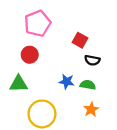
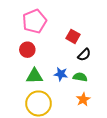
black semicircle: (92, 60) -> (84, 55), turned -56
green triangle: (19, 84) -> (34, 76), moved

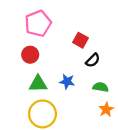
green semicircle: (80, 77) -> (101, 87), moved
orange star: (83, 99) -> (106, 109), moved

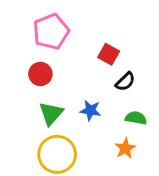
green triangle: (38, 84) -> (51, 113), turned -48
orange star: (106, 109) -> (125, 148), moved

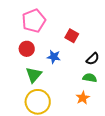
black semicircle: (125, 82) -> (93, 59), moved
blue star: (90, 110) -> (54, 57), moved

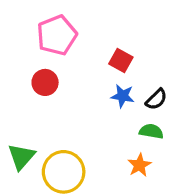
blue star: (54, 57) -> (123, 96), moved
green triangle: (34, 75) -> (21, 157), moved

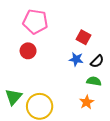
pink pentagon: (57, 35) -> (35, 22), turned 30
red square: (121, 61) -> (83, 37), moved

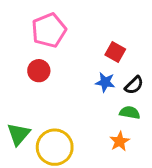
pink pentagon: (35, 22) -> (49, 30), turned -30

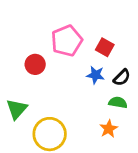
pink pentagon: (49, 30) -> (67, 41), moved
green triangle: (19, 134) -> (17, 109), moved

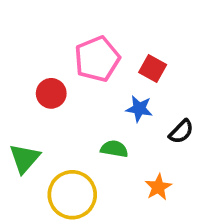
black semicircle: (122, 78) -> (181, 132), moved
green semicircle: (118, 102) -> (114, 149), moved

